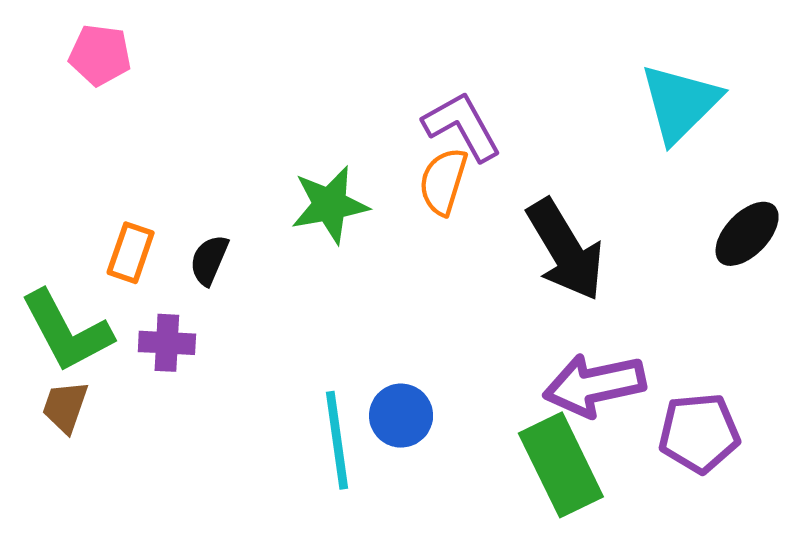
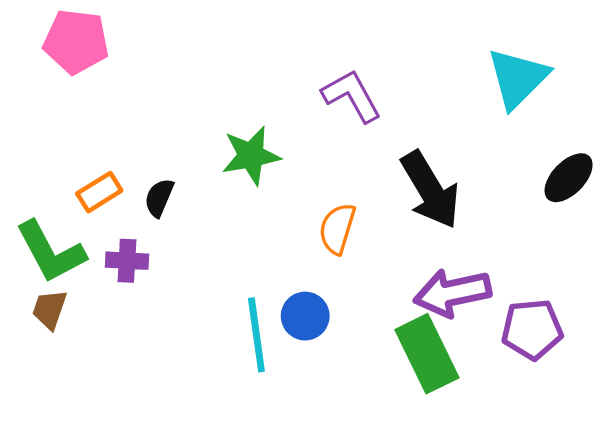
pink pentagon: (100, 55) -> (76, 42), size x1.4
orange semicircle: (443, 181) -> (337, 229), moved
orange rectangle: (131, 253) -> (99, 192), turned 39

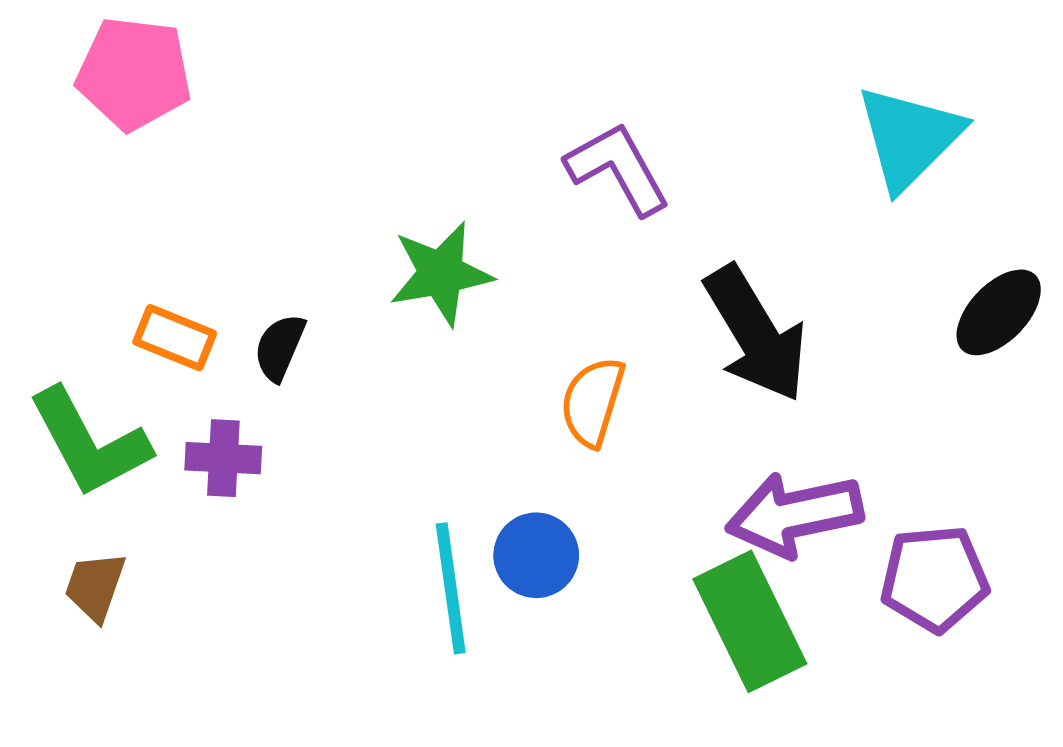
orange rectangle: (99, 192) -> (175, 338), turned 54
brown trapezoid: (50, 309) -> (95, 586), moved

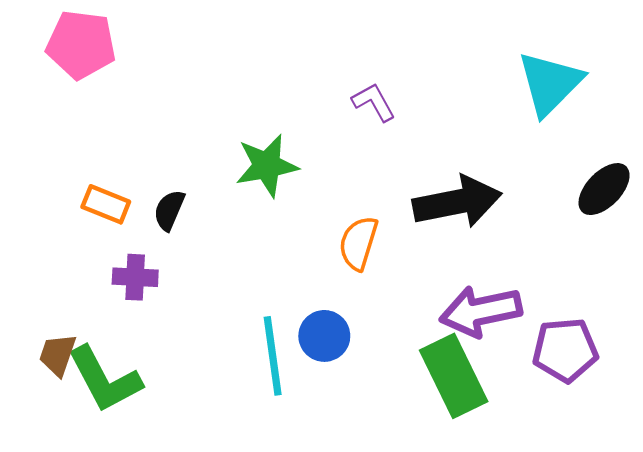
purple L-shape: (618, 169) -> (374, 102), size x0.7
black arrow: (756, 334) -> (457, 202), turned -70
green L-shape: (89, 443) -> (105, 379), moved

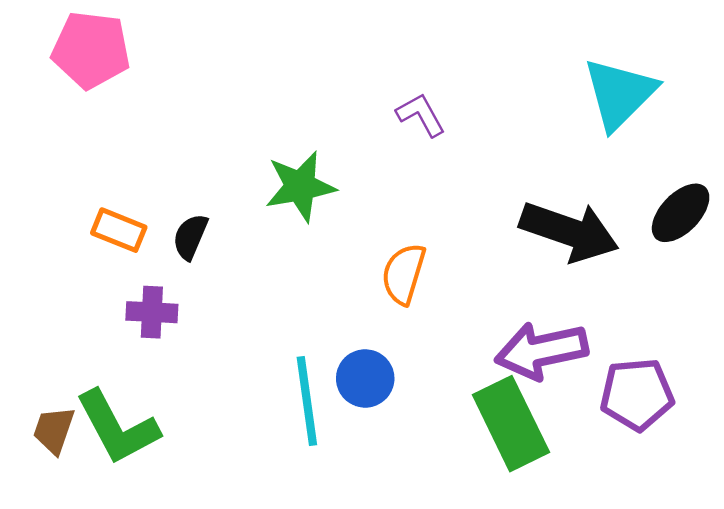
black arrow: (457, 202) -> (569, 231), moved, turned 30
brown trapezoid: (58, 355) -> (54, 430), moved

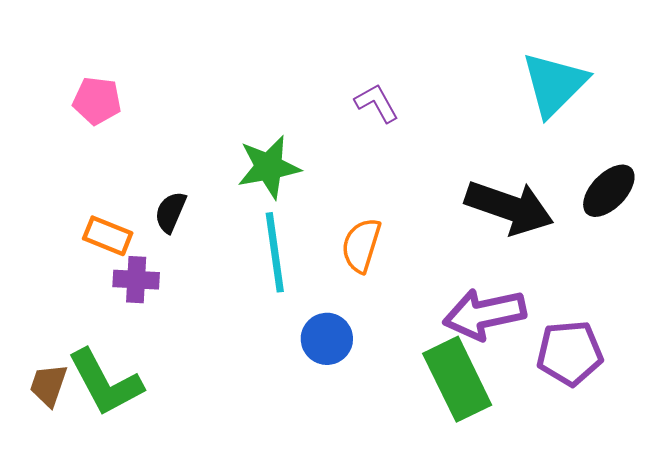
pink pentagon: (91, 50) -> (97, 101), moved, size x0.7
orange rectangle: (119, 230) -> (108, 236), moved
cyan line: (307, 401) -> (275, 252), moved

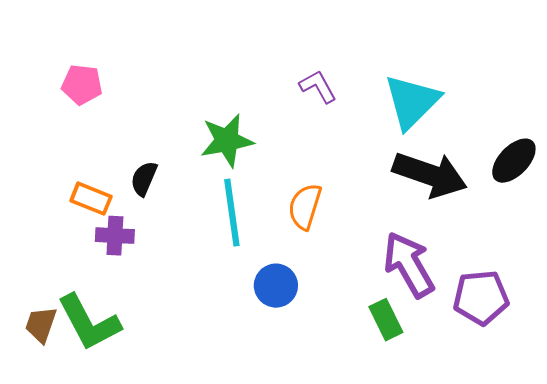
cyan triangle: (554, 84) -> (412, 102), moved
purple arrow: (484, 314) -> (409, 265), turned 72
green rectangle: (457, 379) -> (386, 320), size x0.6

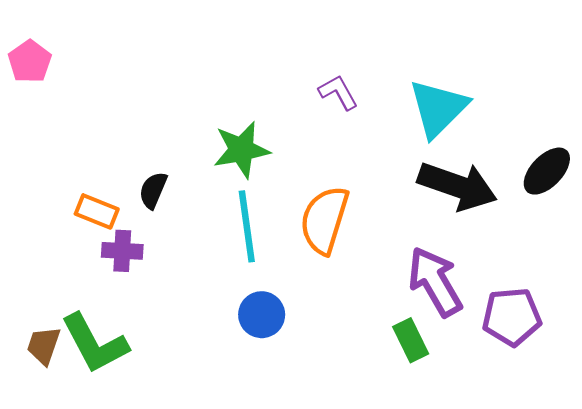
pink pentagon: (82, 85) -> (30, 61), moved, turned 30
orange semicircle: (305, 207) -> (324, 220), size x1.4
blue circle: (276, 286) -> (262, 315), moved

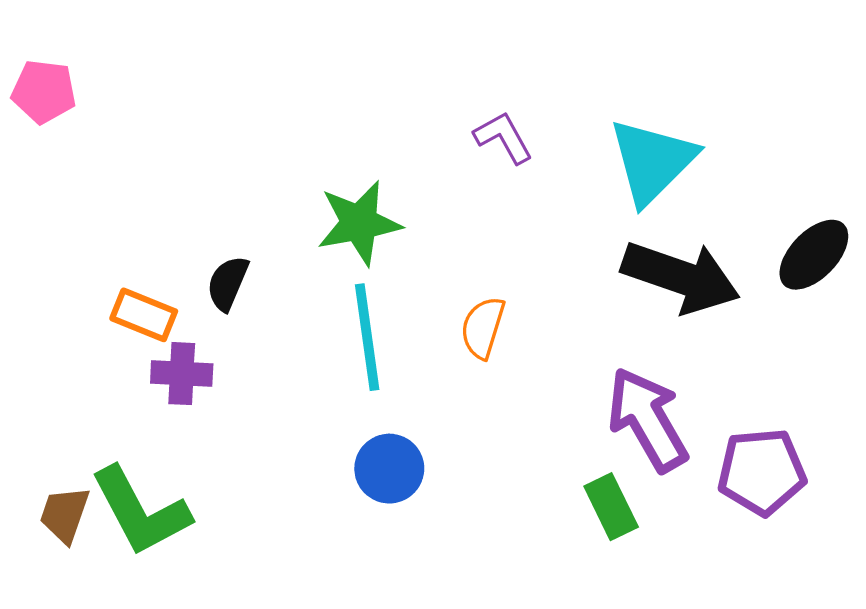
pink pentagon: (30, 61) -> (44, 91), turned -30
orange semicircle: (324, 220) -> (483, 328), size x0.6

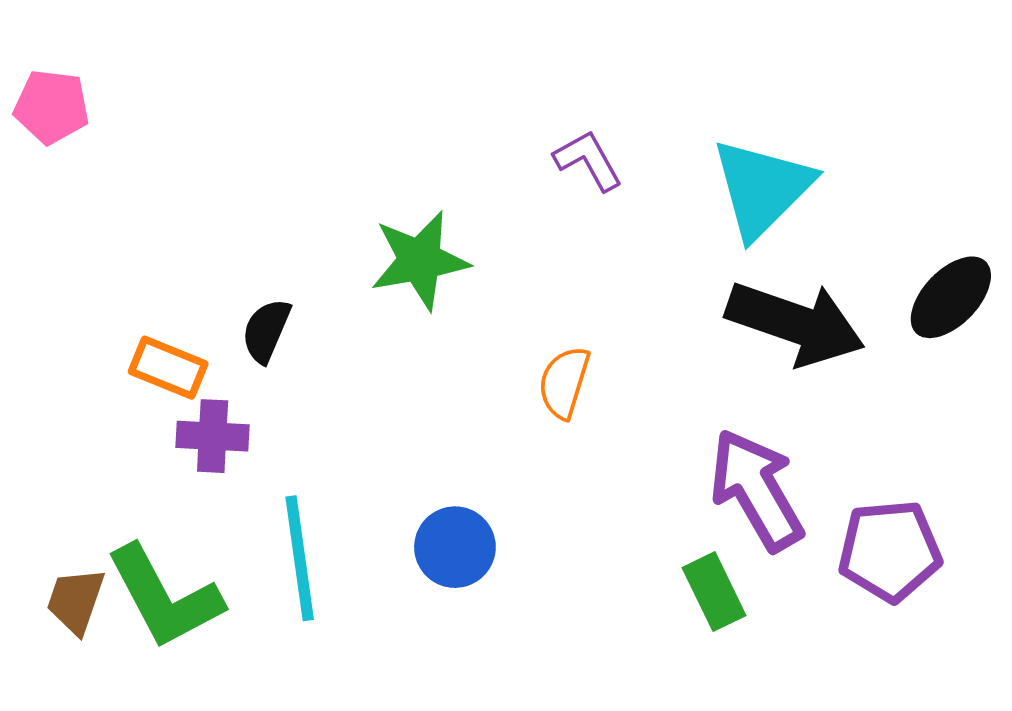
cyan line: (367, 337) -> (300, 558), moved

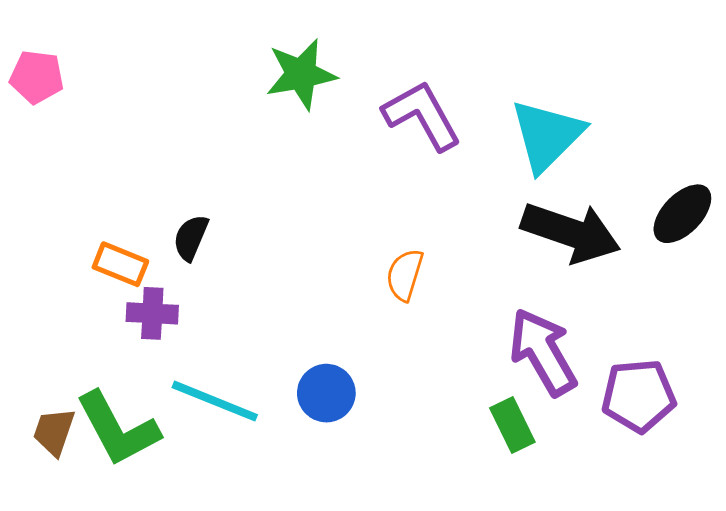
purple L-shape: (588, 160) -> (422, 115), size x1.6
green star: (420, 260) -> (301, 74), moved
cyan line: (300, 558) -> (215, 401), turned -60

